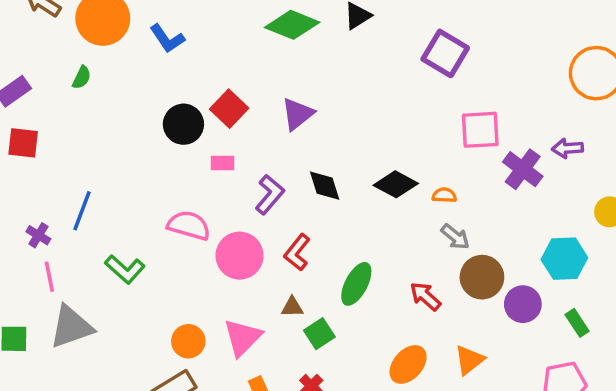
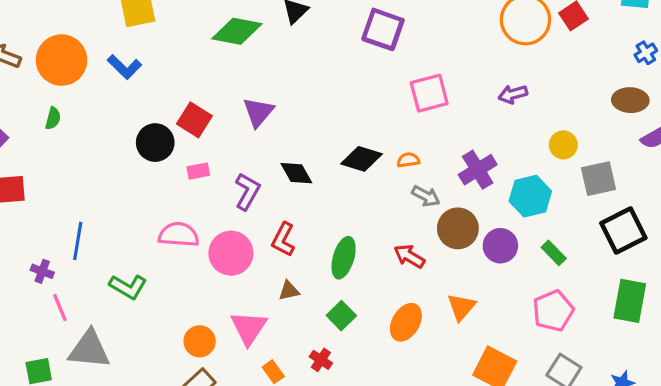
purple cross: (523, 169) -> (478, 170), moved, turned 33
gray triangle: (71, 327) -> (89, 350), turned 36
green square: (319, 334) -> (341, 316), moved

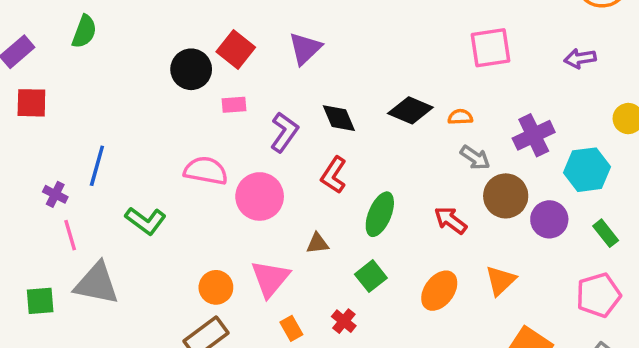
green semicircle: (53, 118) -> (84, 32), size x1.4
red L-shape: (283, 240) -> (334, 175), moved

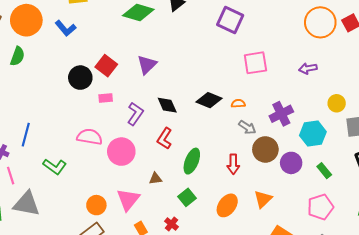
red arrow: (450, 220) -> (233, 164), turned -126

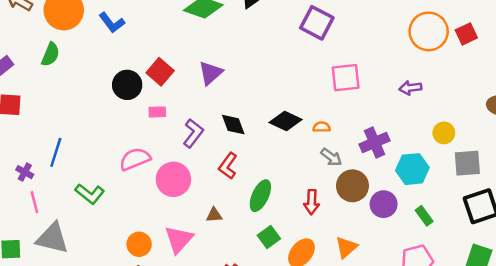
pink semicircle: (90, 137) -> (135, 159), turned -35
green square: (187, 197) -> (269, 237), moved

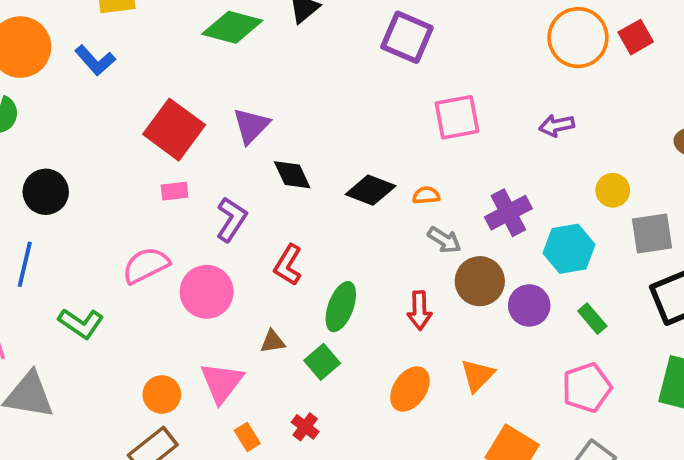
red square: (160, 72) -> (174, 130), size x1.4
black circle: (127, 85) -> (46, 192), moved
black diamond: (233, 125) -> (292, 175), moved
green square: (269, 237) -> (322, 362), moved

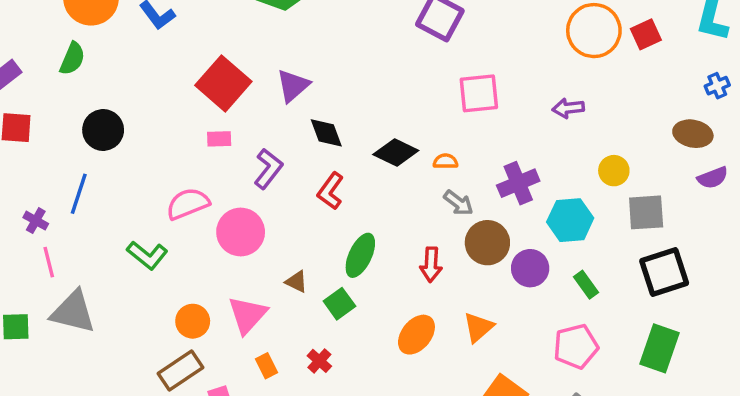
red L-shape: (288, 265) -> (331, 191), moved
green L-shape: (81, 323) -> (147, 255), moved
brown triangle: (273, 341) -> (296, 282), turned 30

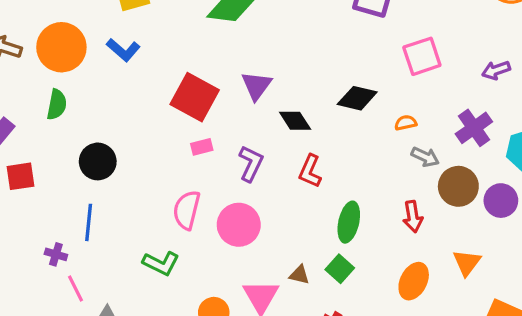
purple arrow: (568, 108) -> (496, 70), moved
black diamond: (396, 153) -> (357, 98), moved
pink semicircle: (188, 204) -> (187, 210), turned -42
brown triangle: (296, 282) -> (299, 275), moved

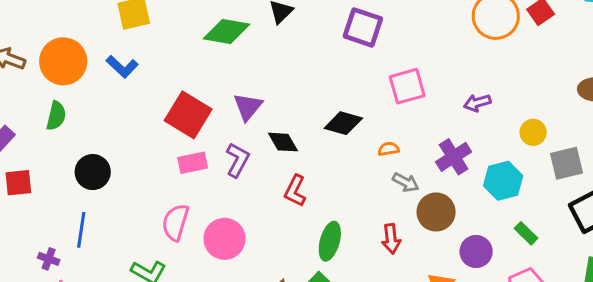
pink rectangle: (202, 147) -> (193, 163), size x1.4
purple L-shape: (251, 163) -> (238, 160), moved
purple circle: (501, 201) -> (476, 252), moved

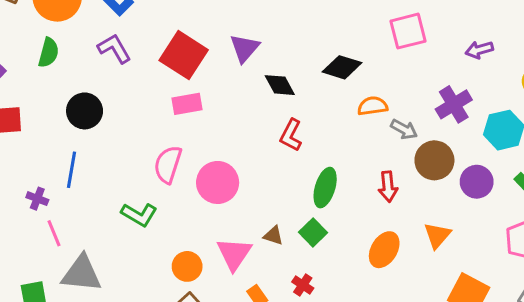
orange semicircle: (389, 149) -> (373, 106), moved, size x1.4
purple L-shape: (238, 160) -> (114, 48), moved, turned -60
purple circle: (476, 252) -> (477, 182), moved

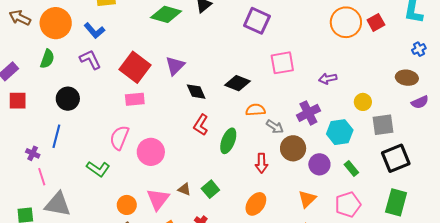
green ellipse: (325, 188) -> (228, 141), moved
orange triangle: (437, 235) -> (307, 199), moved

